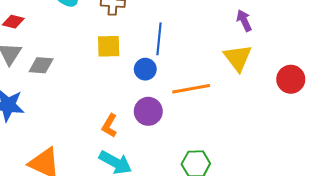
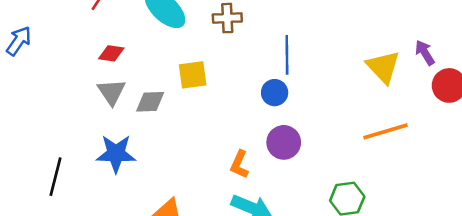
purple arrow: (244, 21) -> (425, 53), moved
yellow square: (109, 46) -> (193, 75), moved
orange line: (191, 89) -> (386, 131), moved

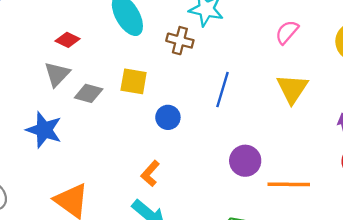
yellow triangle: (383, 67) -> (292, 89), moved
blue circle: (275, 93) -> (168, 117), moved
purple circle: (284, 142) -> (245, 161), moved

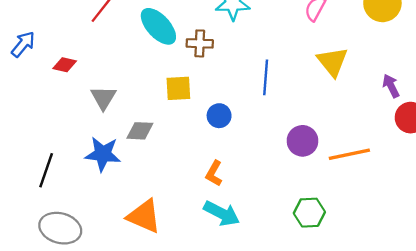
red diamond: (68, 40) -> (65, 65), moved
brown cross: (180, 41) -> (200, 43), moved
gray diamond: (89, 93) -> (140, 131), moved

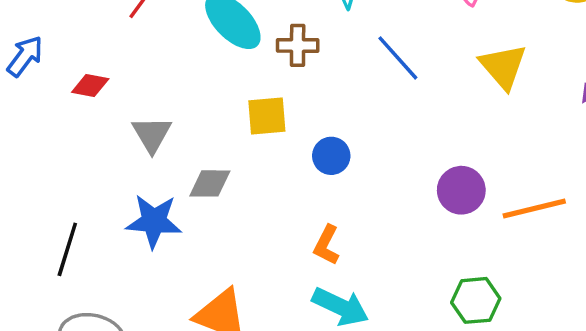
blue line: (266, 77) -> (398, 58), moved, turned -44

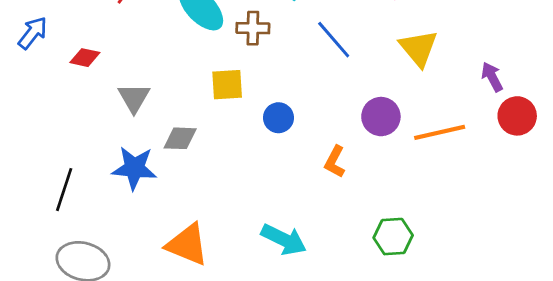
purple circle: (461, 190) -> (381, 117), moved
orange line: (534, 208) -> (440, 132), moved
orange L-shape: (327, 245) -> (335, 162), moved

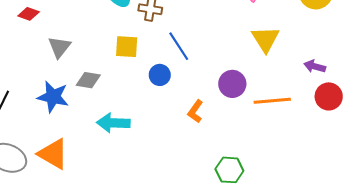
blue line: (334, 40) -> (179, 46), moved
purple arrow: (492, 77) -> (315, 66), turned -55
cyan arrow: (284, 240) -> (113, 123), moved, turned 148
orange triangle: (187, 245) -> (53, 154), moved

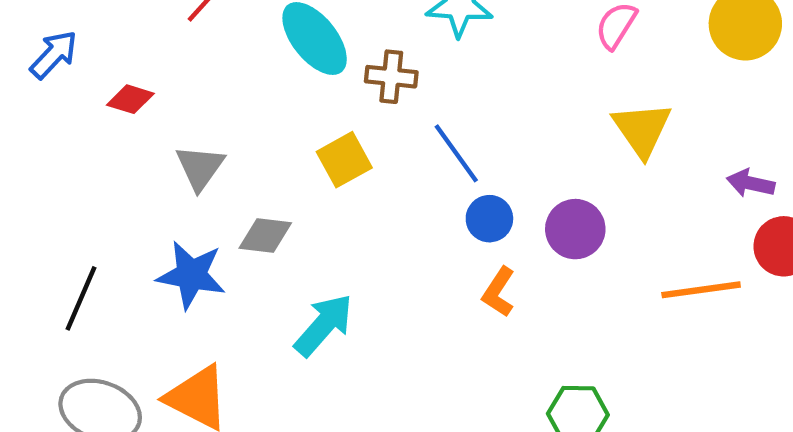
yellow square: (127, 47) -> (344, 160), turned -30
blue circle: (160, 75) -> (489, 219), moved
orange line: (272, 101) -> (701, 290), moved
cyan arrow: (113, 123) -> (324, 325), turned 132

